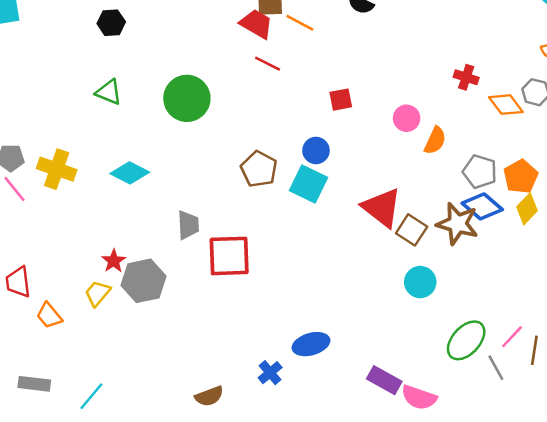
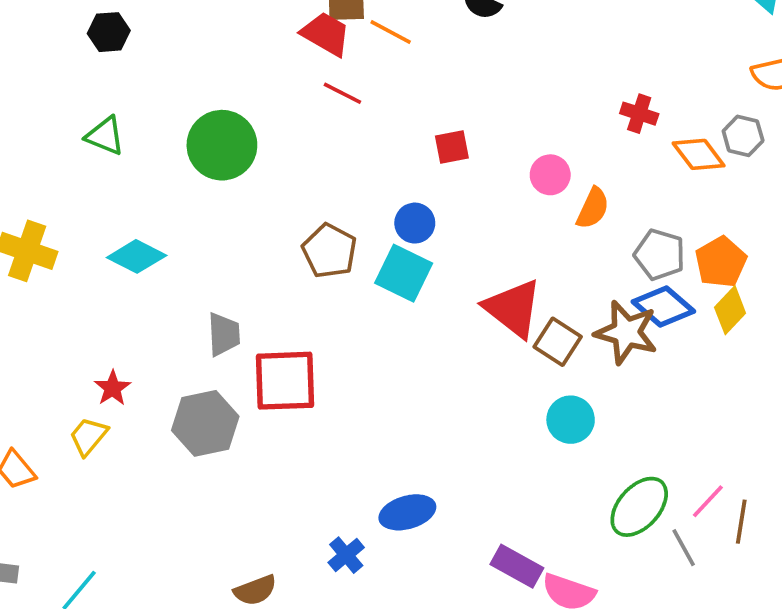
gray hexagon: (143, 281) -> (205, 423), moved

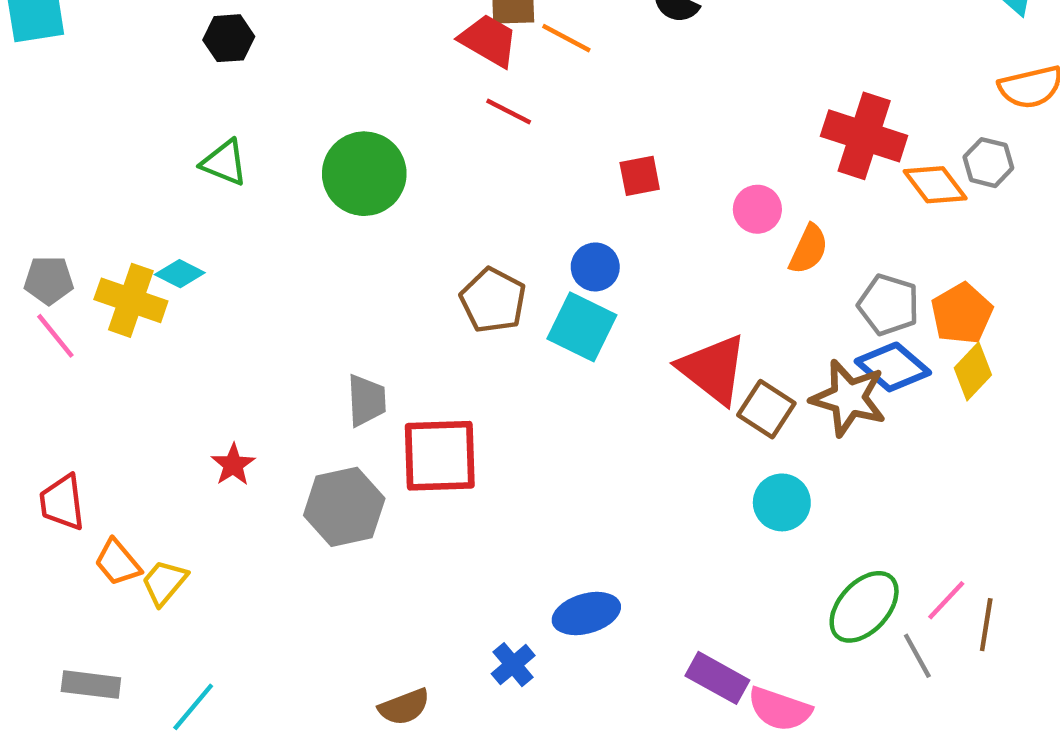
red cross: (639, 114) -> (864, 136), size x1.8
cyan diamond: (137, 256) -> (180, 274), moved, size x0.7
yellow trapezoid: (88, 436) -> (164, 582), moved

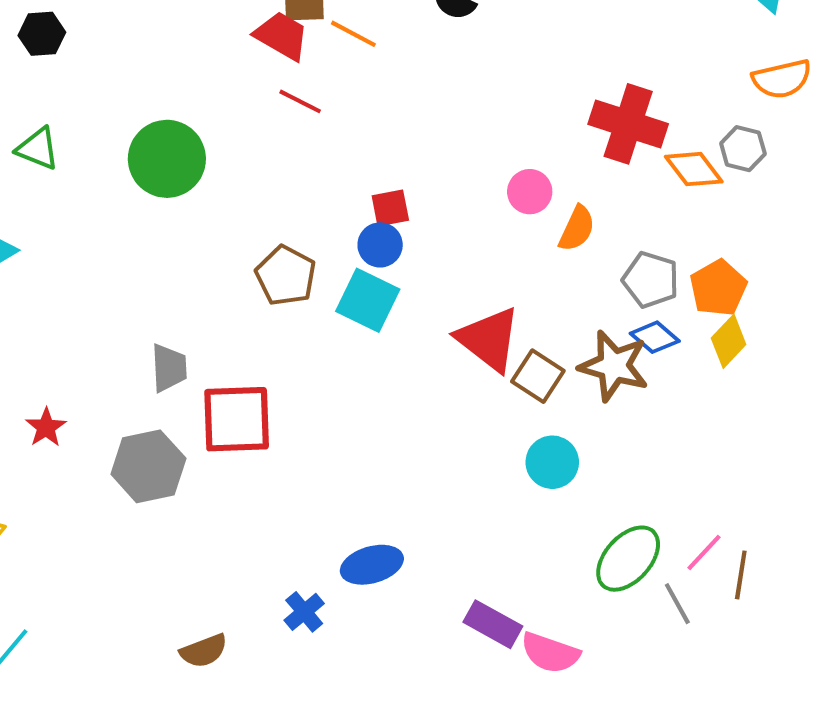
red square: (640, 176) -> (390, 208), moved
blue diamond: (893, 367) -> (655, 337), size x0.7

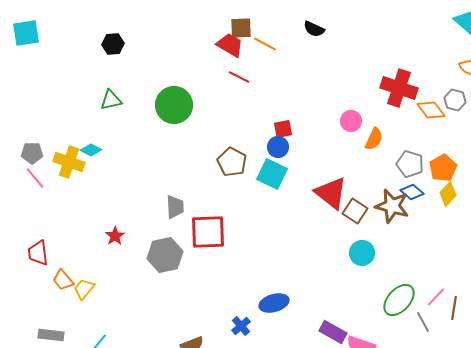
green triangle: (38, 149) -> (111, 100), turned -35

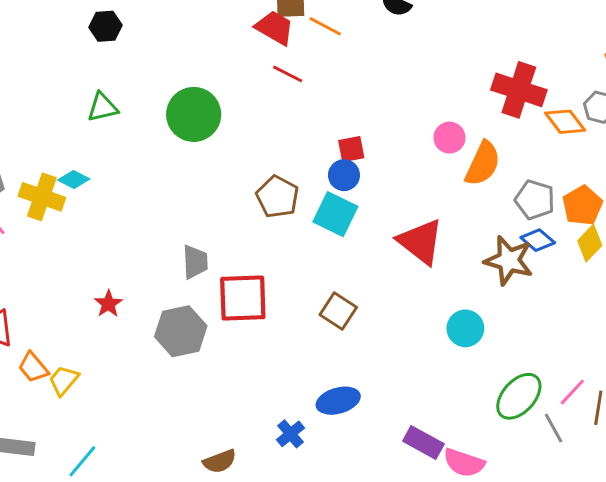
orange semicircle: (374, 139) -> (483, 164), size x1.4
brown square: (355, 211) -> (338, 311), moved

